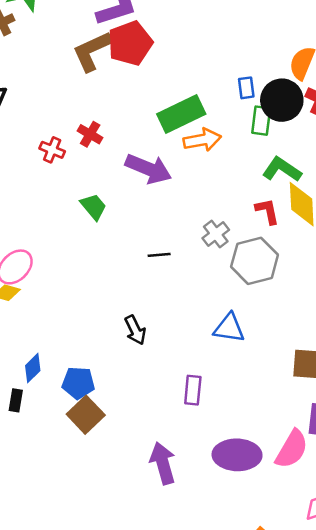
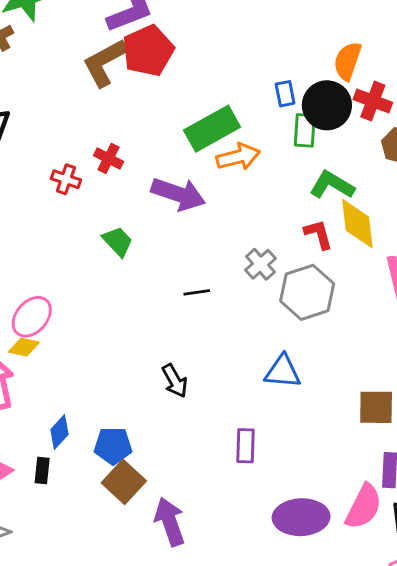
purple arrow: (163, 463) -> (170, 522), moved

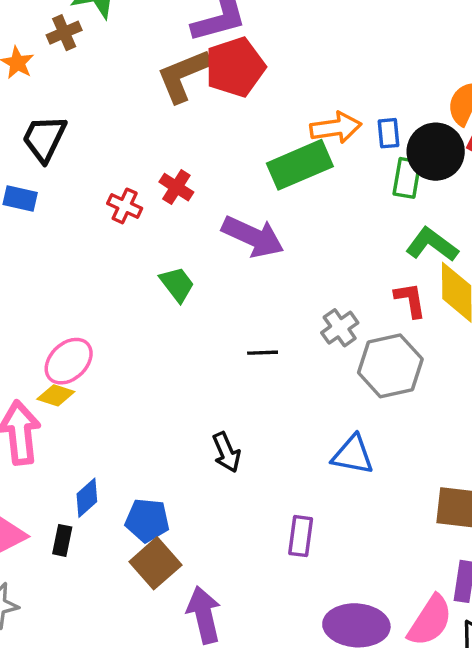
orange arrow: (238, 157) -> (336, 128), moved

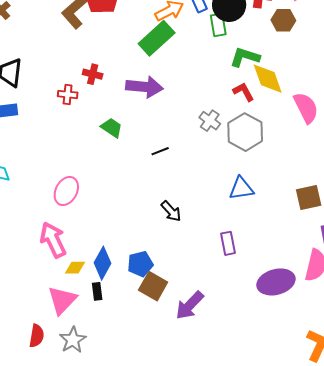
black line: (263, 353) -> (160, 151), moved
yellow diamond: (56, 395) -> (75, 268), moved
blue diamond: (87, 498) -> (103, 263), size x1.4
purple arrow: (204, 615) -> (190, 305), turned -104

